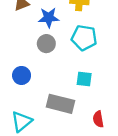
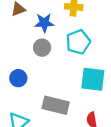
cyan pentagon: (84, 38) -> (78, 42), turned -30
cyan square: (84, 79) -> (93, 79), moved, size x1.6

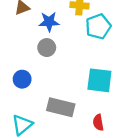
cyan pentagon: (78, 42) -> (98, 26), moved

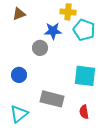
blue star: (49, 22) -> (53, 31), moved
cyan pentagon: (98, 26) -> (84, 30), turned -30

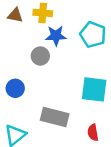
yellow cross: (68, 12) -> (43, 13), moved
brown triangle: (19, 14) -> (15, 15), turned 32

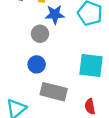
blue circle: (15, 88) -> (37, 64), moved

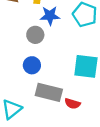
red semicircle: (90, 106) -> (72, 104), moved, turned -63

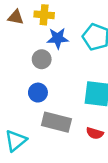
red semicircle: (72, 104) -> (95, 133), moved

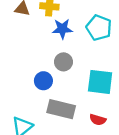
gray circle: (42, 59) -> (63, 62), moved

